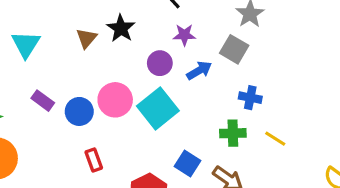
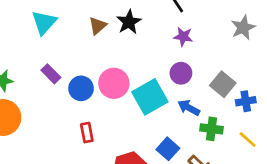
gray square: (234, 49) -> (223, 84), moved
purple circle: (160, 63) -> (181, 73), moved
blue arrow: (199, 70) -> (189, 108), moved, turned -130
blue cross: (250, 98) -> (246, 101), moved, turned -30

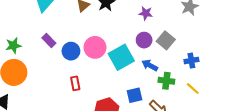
gray square: (223, 84) -> (166, 40), moved
blue square: (168, 149) -> (134, 95), turned 35

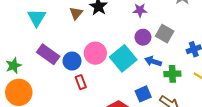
purple rectangle: (49, 40) -> (48, 54), size x1.5
red rectangle: (75, 83) -> (81, 82), moved

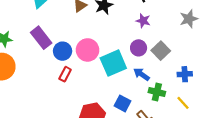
red rectangle: (81, 82) -> (65, 74), turned 32
blue square: (143, 94) -> (123, 103), turned 35

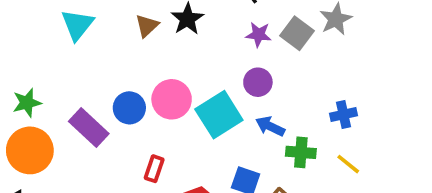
purple rectangle: (41, 38) -> (89, 127), moved
gray square: (161, 51) -> (297, 33), moved
red rectangle: (65, 74) -> (154, 169), moved

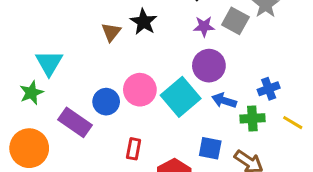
cyan triangle: (77, 25) -> (49, 63), moved
purple circle: (258, 82) -> (209, 66), size x1.4
green star: (27, 103) -> (31, 93), moved
blue cross: (344, 115) -> (269, 89), moved

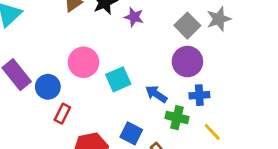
purple star: (204, 26) -> (134, 17), moved
purple circle: (209, 66) -> (187, 62), moved
cyan square: (181, 97) -> (118, 79), size x0.7
blue circle: (106, 102) -> (48, 87), moved

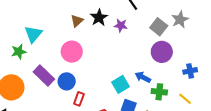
pink circle: (83, 62) -> (72, 52), moved
cyan square: (118, 79) -> (121, 84), moved
blue cross: (199, 95) -> (190, 71), moved

